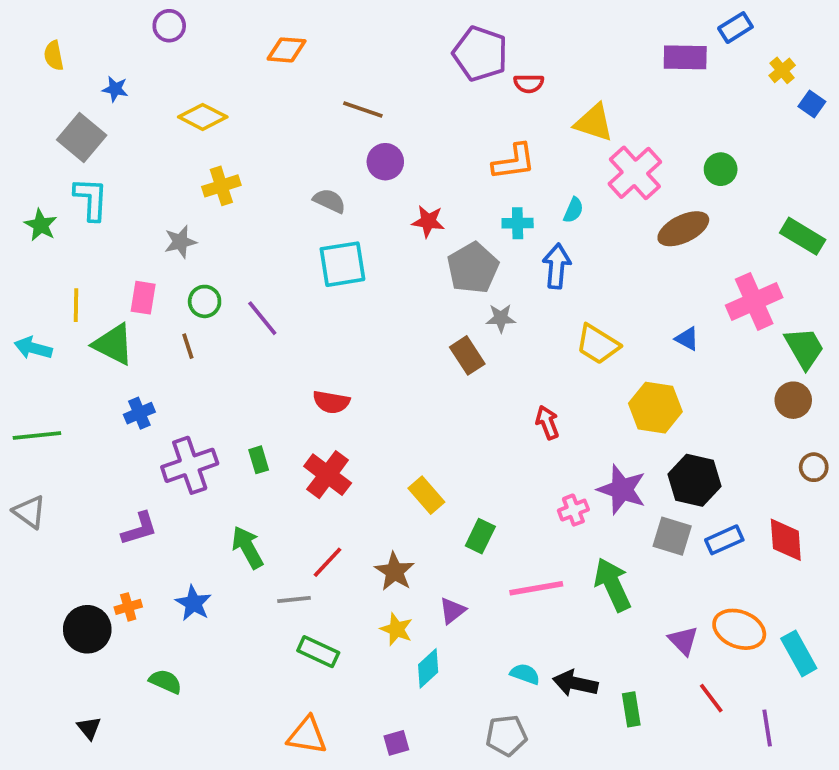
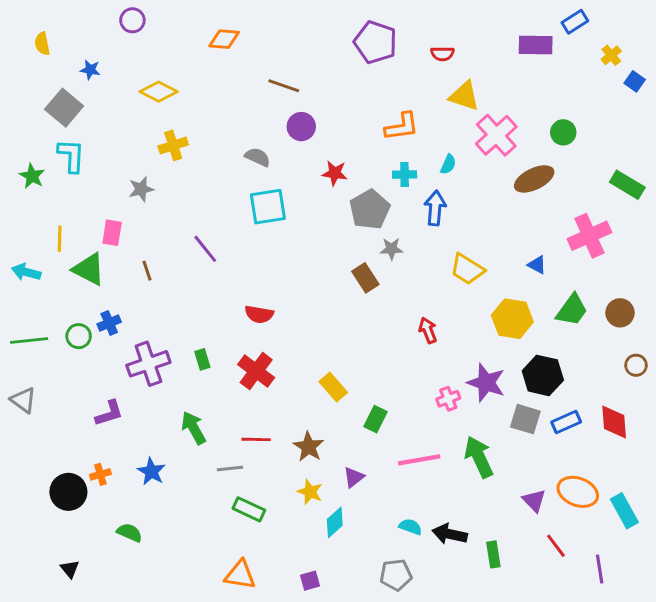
red semicircle: (529, 83) -> (442, 54), moved
green circle: (205, 301) -> (79, 336), moved
green trapezoid: (804, 348) -> (572, 310), moved, turned 66
red line: (328, 562) -> (256, 439), turned 48

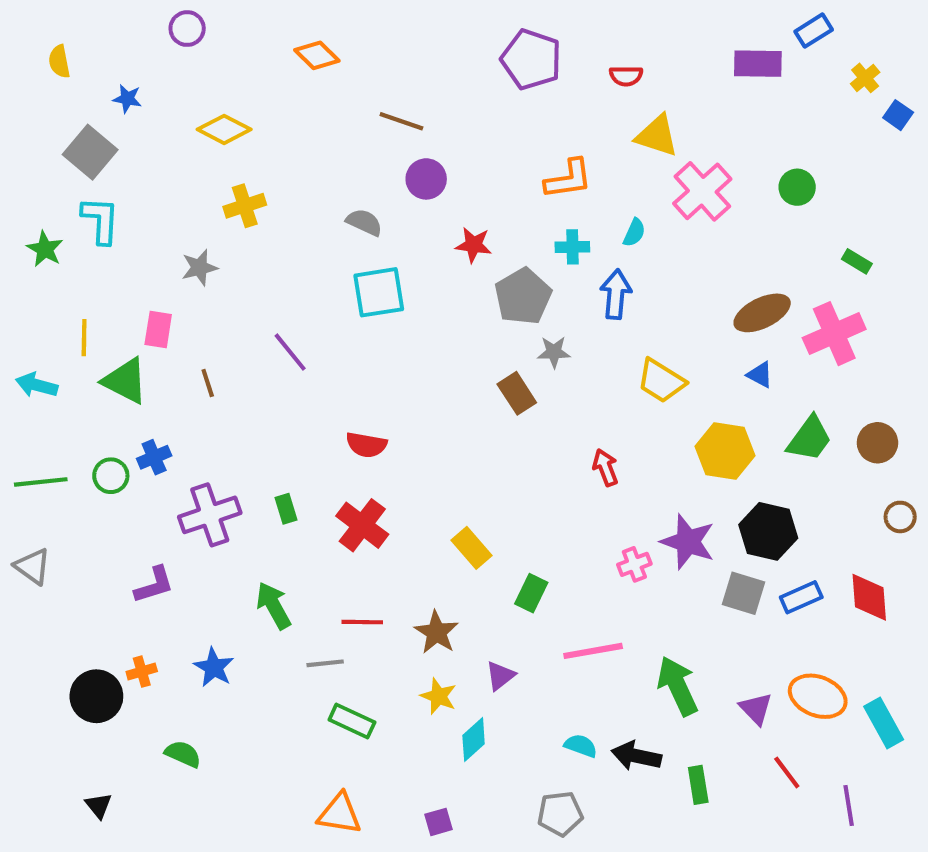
orange diamond: (224, 39) -> (317, 55), turned 40
brown ellipse: (534, 179) -> (762, 313), moved
green rectangle: (627, 185) -> (857, 261), moved, size x0.6
green arrow: (479, 457) -> (678, 686), moved

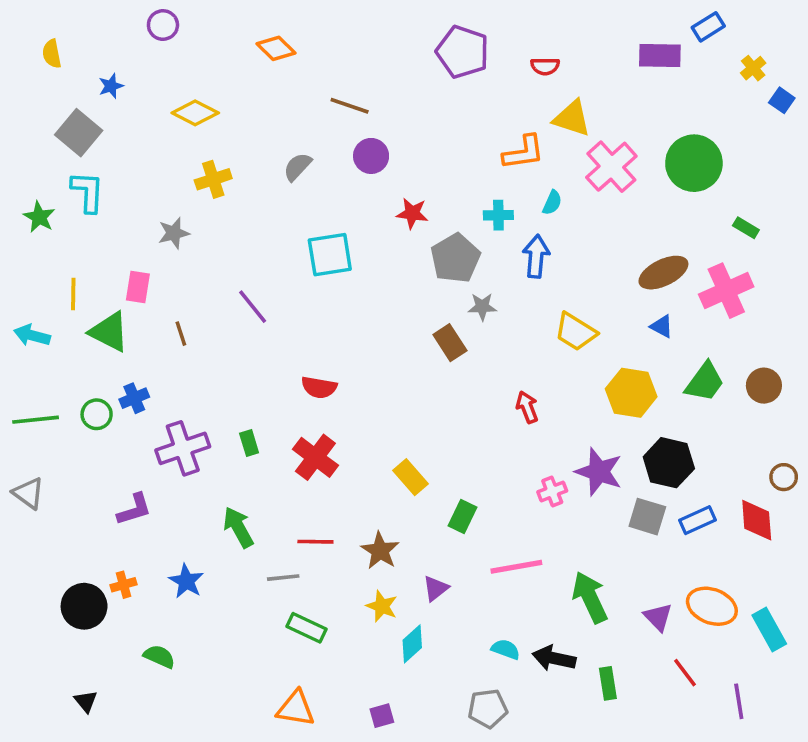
blue star: (127, 99) -> (111, 86), turned -30
orange L-shape: (568, 179) -> (524, 152), moved
green circle: (797, 187) -> (694, 163), size x1.8
gray semicircle: (364, 222) -> (297, 167), moved, turned -72
brown circle: (900, 517) -> (784, 477), moved

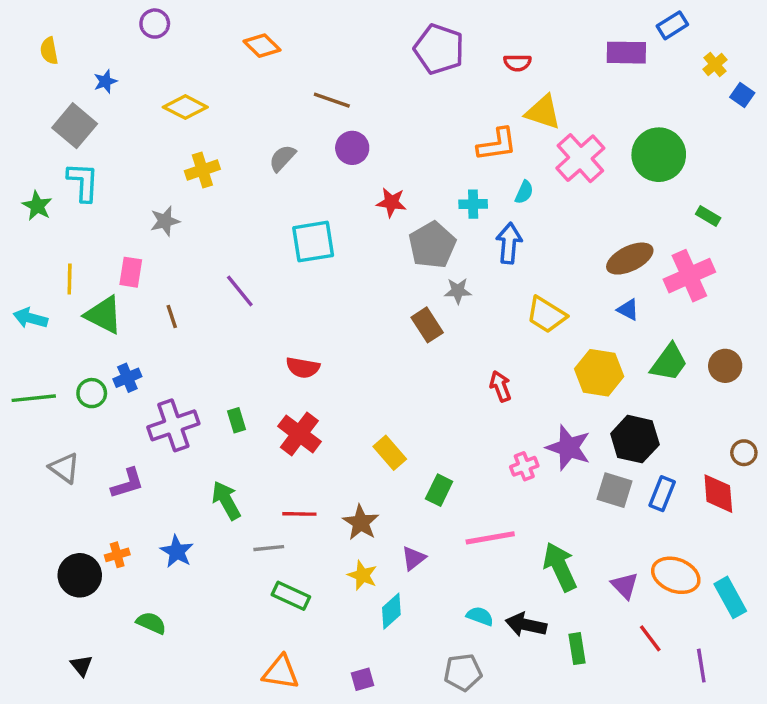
gray triangle: (28, 493) -> (64, 468), moved
blue rectangle: (698, 520) -> (662, 494), turned -44

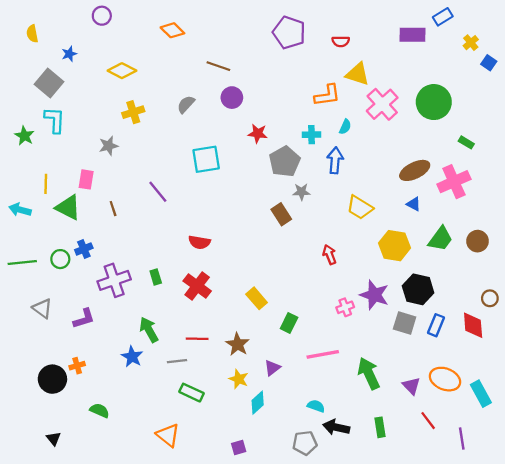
blue star: (177, 551) -> (132, 357), moved
black arrow: (526, 625) -> (336, 427), moved
orange triangle: (281, 672) -> (168, 435), moved, turned 30

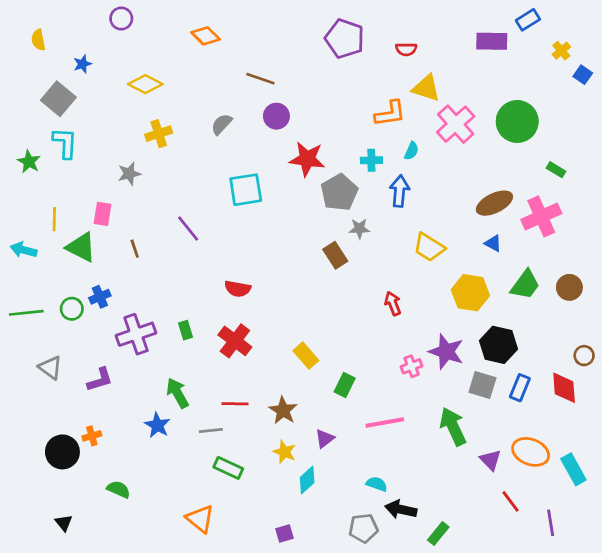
red star: (258, 133) -> (307, 159), size x1.5
green arrow: (369, 373) -> (453, 426), moved
green rectangle: (380, 427) -> (438, 534), moved, turned 48

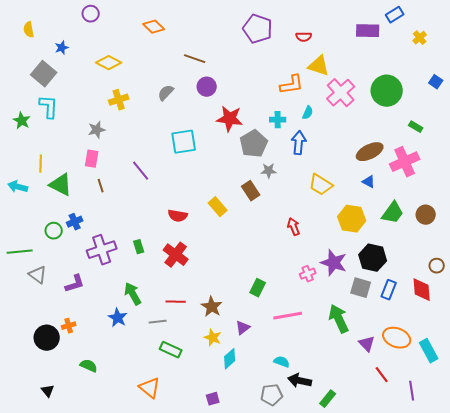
blue square: (583, 75) -> (436, 82), moved
pink rectangle: (103, 214) -> (92, 159), moved
green line: (26, 313) -> (20, 252), moved
yellow rectangle: (306, 356) -> (218, 207), moved

